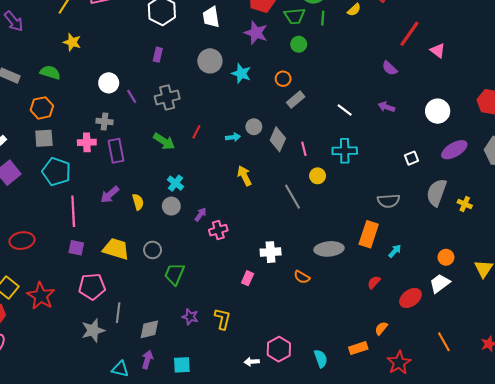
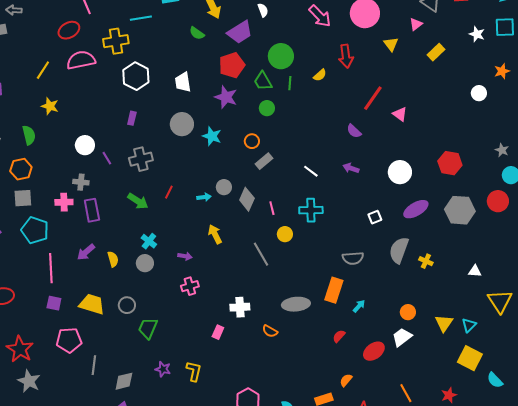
green trapezoid: (295, 16) -> (263, 81), turned 65
green semicircle: (50, 72) -> (29, 135), turned 60
purple arrow: (201, 214) -> (185, 256), moved, turned 64
gray star: (93, 330) -> (29, 381), moved, turned -30

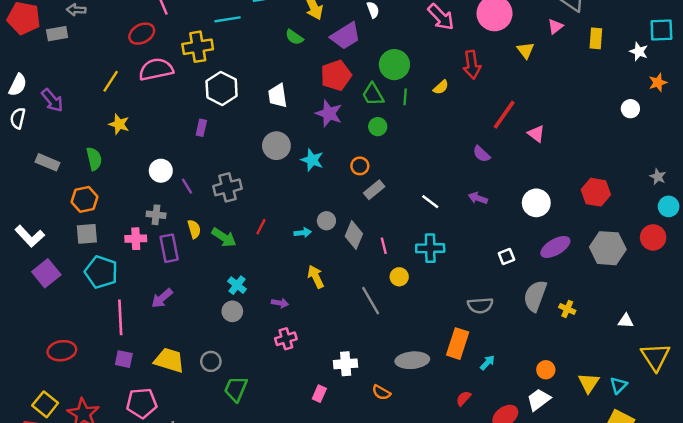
white star: (477, 34) -> (639, 51), moved
yellow rectangle: (436, 52) -> (596, 38), moved, turned -42
purple rectangle: (132, 118) -> (201, 128), moved
yellow semicircle: (113, 259) -> (194, 229), moved

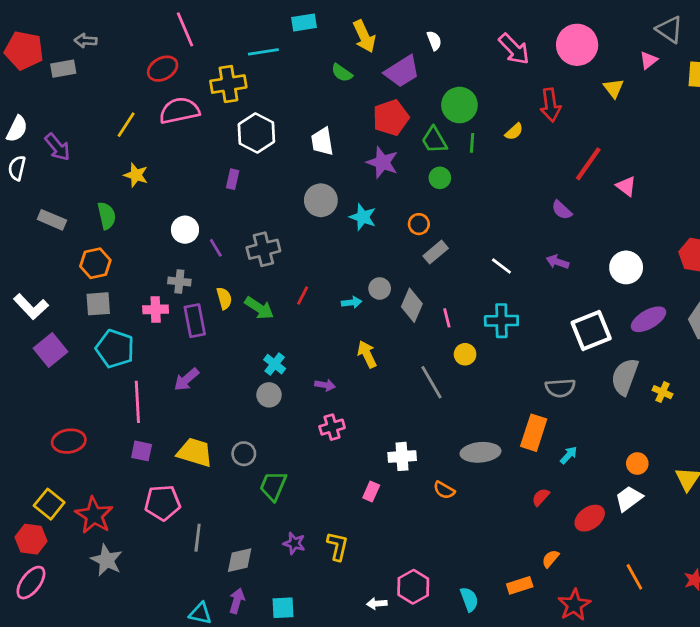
white square: (506, 257) -> (591, 330), size x2.0

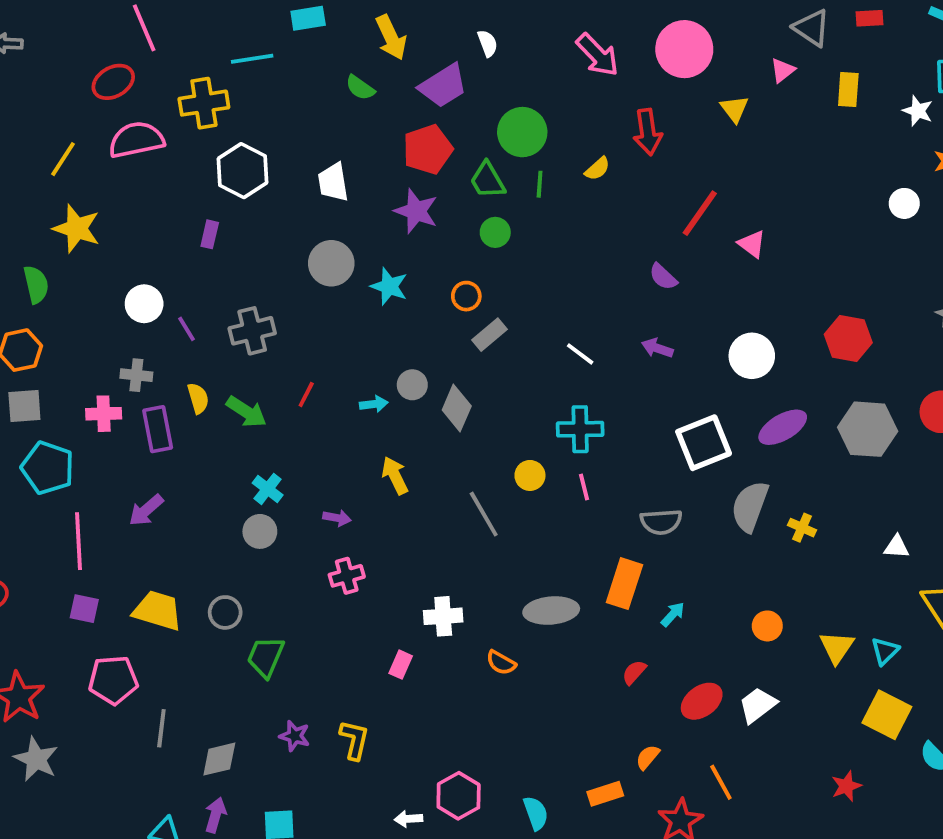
yellow star: (136, 175) -> (77, 229), size x1.4
pink line: (447, 318) -> (584, 487), moved
white trapezoid: (629, 499) -> (758, 705), moved
orange line: (634, 577) -> (721, 782), moved

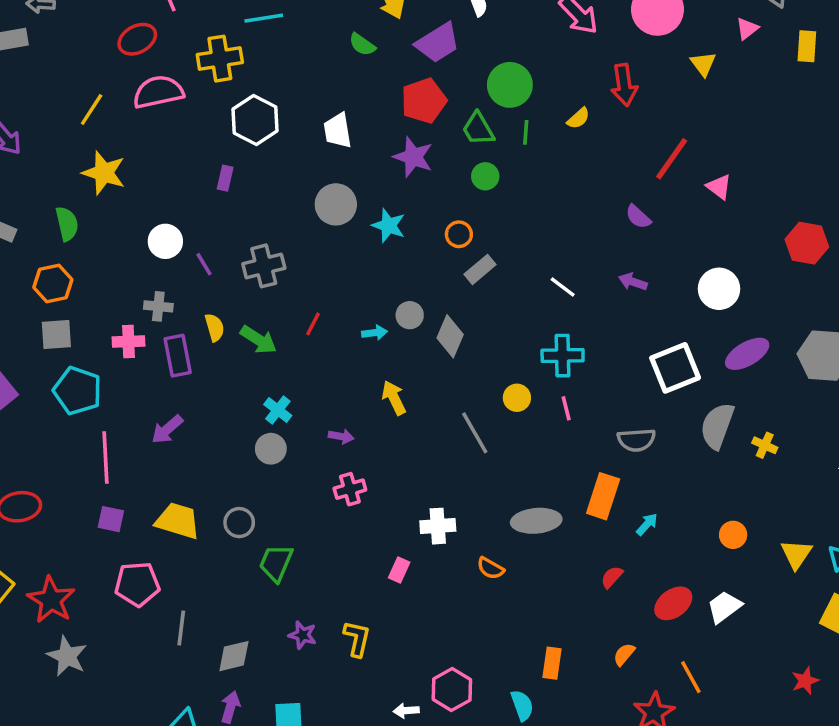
red hexagon: (848, 338) -> (807, 243), moved
orange rectangle: (605, 794) -> (552, 663), moved, turned -64

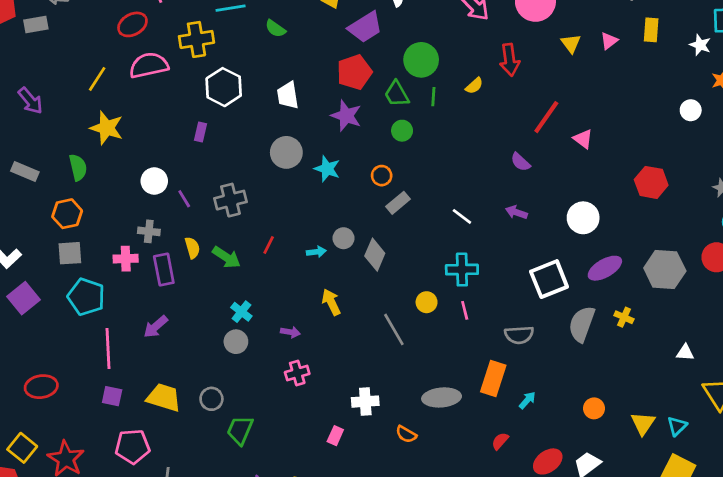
pink triangle: (747, 29) -> (609, 41), moved
green semicircle: (362, 44) -> (275, 29), moved
yellow cross: (765, 445) -> (624, 317), moved

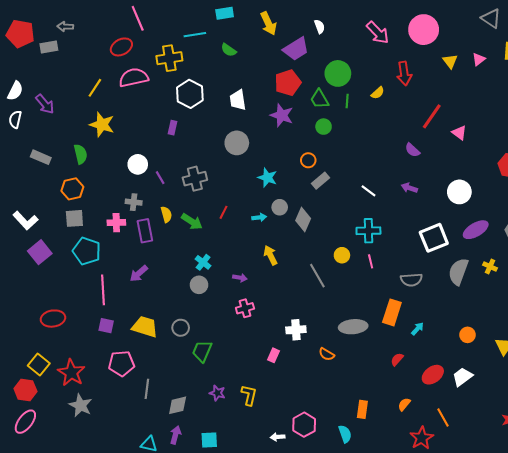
cyan star: (327, 169) -> (267, 178), moved

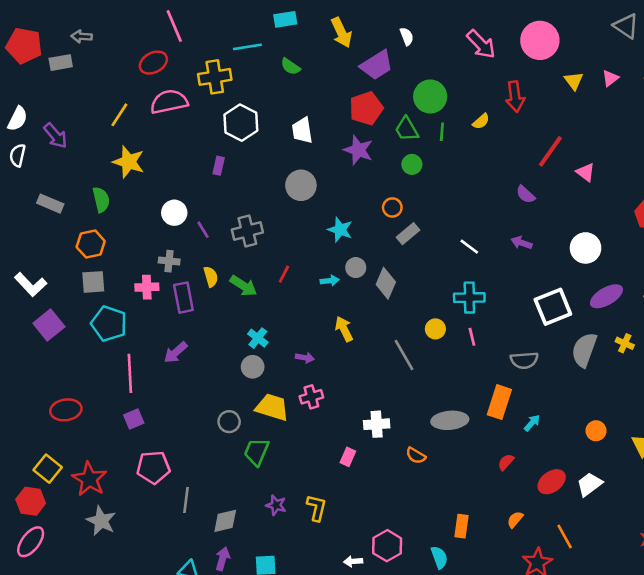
purple square: (106, 326) -> (134, 419), turned -35
yellow trapezoid: (145, 327) -> (272, 407), moved

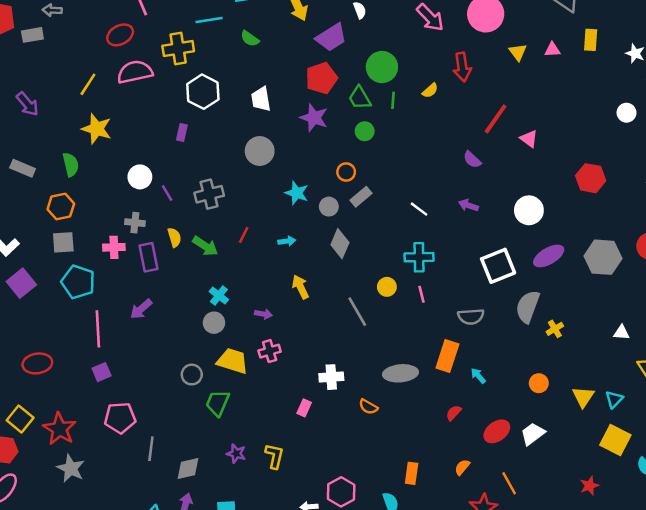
pink triangle: (610, 78) -> (552, 50), turned 35
gray circle: (356, 268) -> (329, 207), moved
yellow cross: (625, 343) -> (555, 329), moved, turned 35
cyan arrow: (532, 423) -> (478, 376), turned -84

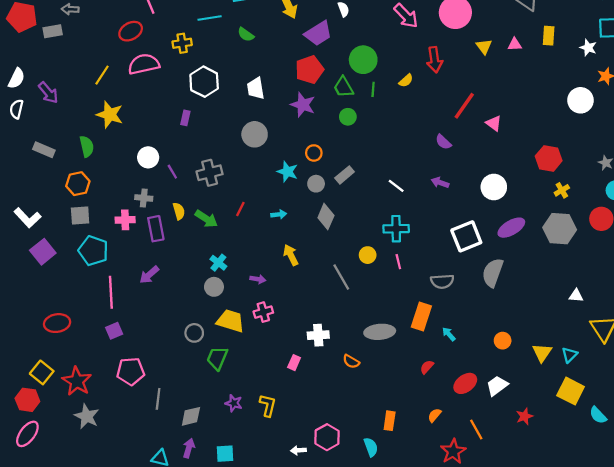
yellow cross: (178, 48) -> (182, 43), size x0.7
white circle: (626, 113) -> (580, 100), size x1.5
orange circle: (346, 172) -> (314, 153), moved
yellow cross: (555, 329) -> (562, 190), moved
red star: (589, 486) -> (525, 416), moved

